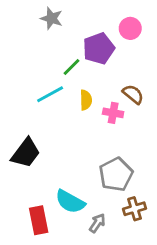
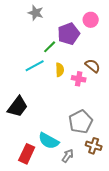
brown cross: (135, 209) -> (94, 146), turned 35
red rectangle: (39, 220) -> (27, 154), turned 36

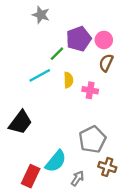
pink circle: (91, 20) -> (104, 40), moved
brown semicircle: (93, 66) -> (106, 63), moved, turned -105
cyan semicircle: (49, 141) -> (56, 161), turned -80

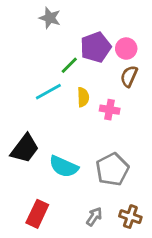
cyan semicircle: (56, 161) -> (64, 167), moved, turned 75
brown cross: (107, 167) -> (130, 217), moved

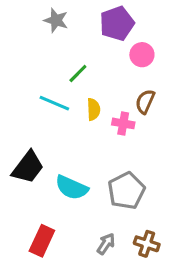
purple pentagon: (96, 47) -> (117, 23), moved
brown semicircle: (129, 76) -> (145, 102), moved
cyan line: (48, 92) -> (54, 103), turned 52

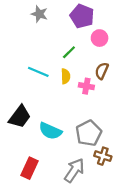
purple pentagon: (117, 23) -> (82, 16), turned -30
green line: (78, 73) -> (69, 52), moved
gray arrow: (106, 244) -> (74, 170), size x1.6
brown cross: (147, 244) -> (103, 156), moved

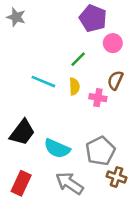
gray star: (39, 14) -> (16, 17), moved
red rectangle: (30, 168) -> (21, 183), moved
gray arrow: (74, 170) -> (69, 183), moved, turned -90

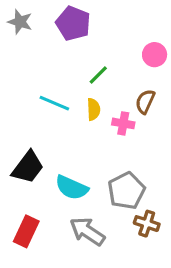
purple pentagon: (93, 18) -> (73, 23), moved
pink circle: (113, 43) -> (155, 55), moved

